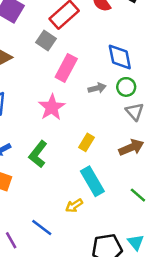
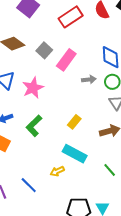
gray square: (46, 40) -> (44, 50), moved
pink star: (52, 107) -> (33, 88), moved
cyan rectangle: (92, 181) -> (75, 154), turned -40

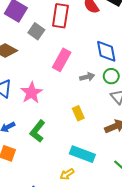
red rectangle: (71, 17) -> (60, 16), turned -40
gray square: (44, 50) -> (36, 31), moved
yellow rectangle: (74, 122) -> (78, 113), moved, turned -56

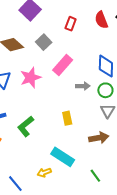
red rectangle: (60, 16) -> (71, 24), size x0.6
gray square: (36, 31) -> (44, 42), moved
pink star: (31, 93) -> (31, 78), moved

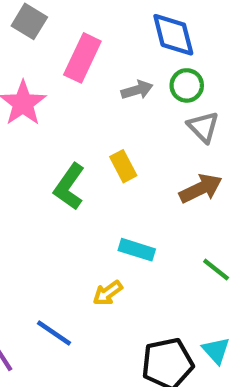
green L-shape: (26, 126) -> (69, 187), moved
cyan rectangle: (63, 157) -> (137, 250), size x0.7

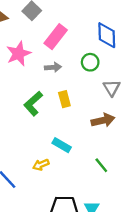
green circle: (187, 85) -> (90, 62), moved
gray arrow: (137, 90) -> (53, 67), moved

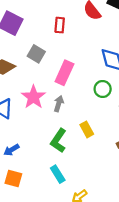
gray arrow: (53, 67) -> (59, 104), moved, turned -56
cyan rectangle: (62, 145) -> (58, 174), moved, turned 42

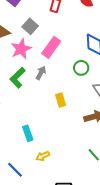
pink star: (33, 97) -> (21, 49), moved
green L-shape: (58, 141) -> (18, 78), moved

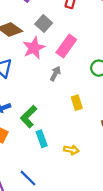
green L-shape: (18, 78) -> (29, 117), moved
yellow arrow: (43, 156) -> (71, 150), moved, turned -144

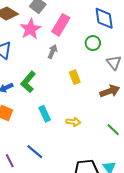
green L-shape: (29, 117) -> (28, 82), moved

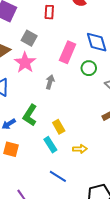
pink rectangle: (61, 25) -> (68, 52), moved
yellow rectangle: (75, 77) -> (59, 127), moved
blue line: (35, 152) -> (58, 176), moved

